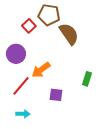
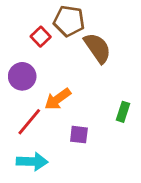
cyan arrow: (23, 114) -> (32, 162), size x1.5

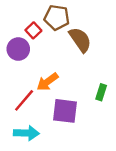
purple circle: (22, 76) -> (18, 49), moved
purple square: (79, 135) -> (65, 111), size x1.6

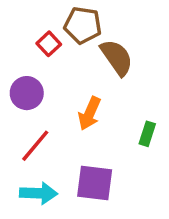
purple circle: (18, 49) -> (27, 93), moved
orange arrow: (47, 82) -> (90, 113), moved, turned -30
purple square: (65, 111) -> (95, 183), moved

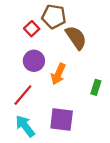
purple circle: (27, 93) -> (34, 61), moved
cyan arrow: (39, 193) -> (25, 126), turned -130

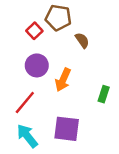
brown semicircle: (76, 38) -> (82, 40), size x0.6

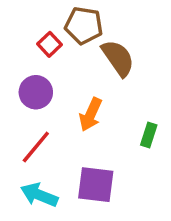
brown semicircle: (82, 40) -> (118, 58), size x1.6
purple circle: (37, 65) -> (36, 92), moved
cyan arrow: (27, 136) -> (39, 195), turned -30

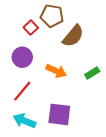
brown semicircle: (118, 58) -> (73, 36), turned 75
orange arrow: (91, 114) -> (56, 71), turned -90
green rectangle: (149, 135) -> (92, 73), moved, turned 40

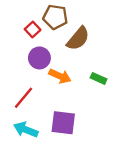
purple circle: (22, 57) -> (39, 58), moved
green rectangle: (92, 73) -> (99, 78), turned 56

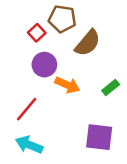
green rectangle: (99, 78) -> (111, 88), turned -63
purple square: (63, 123) -> (99, 137), moved

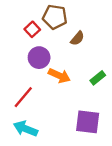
brown semicircle: (88, 43) -> (77, 38), size x0.6

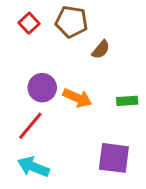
red square: (32, 29) -> (29, 23), moved
purple circle: (39, 58) -> (42, 88), moved
green rectangle: (98, 78) -> (127, 101), turned 35

